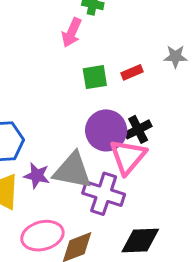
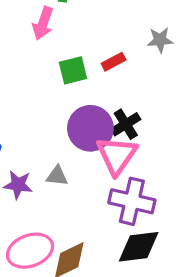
gray triangle: (72, 171) -> (57, 176), size x0.5
purple cross: (104, 194) -> (132, 201), moved

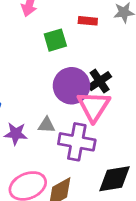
red rectangle: (114, 62) -> (88, 21), moved, turned 36
purple cross: (132, 201) -> (77, 142), moved

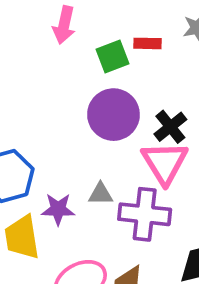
green square: (55, 40) -> (113, 56), moved
purple circle: (72, 86) -> (113, 115), moved

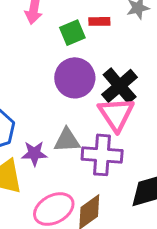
black cross: (170, 127) -> (120, 86), size x1.4
gray triangle: (100, 194) -> (67, 140), size x1.4

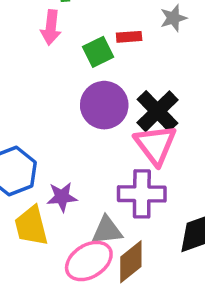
gray triangle: (67, 140) -> (107, 230), moved

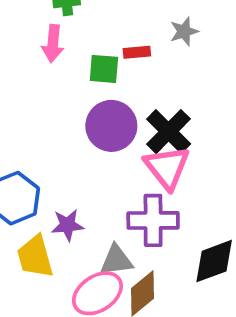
green square: (98, 52) -> (104, 69), turned 32

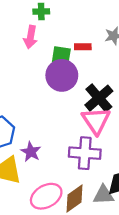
purple circle: (111, 126) -> (62, 75), moved
purple star: (68, 225) -> (31, 152), turned 30
gray triangle: (116, 260) -> (103, 195), moved

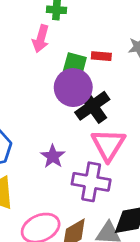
black cross: (99, 98) -> (92, 106), moved
purple star: (31, 152) -> (53, 156), moved

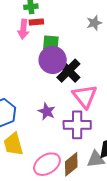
red rectangle: (101, 56) -> (36, 22), moved

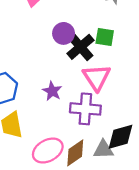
green square: (51, 43) -> (105, 37), moved
purple circle: (53, 60) -> (64, 33), size x0.7

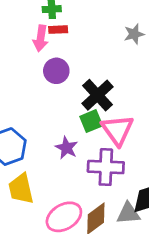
purple circle: (64, 33) -> (56, 71), moved
green square: (105, 37) -> (91, 121), moved, turned -30

